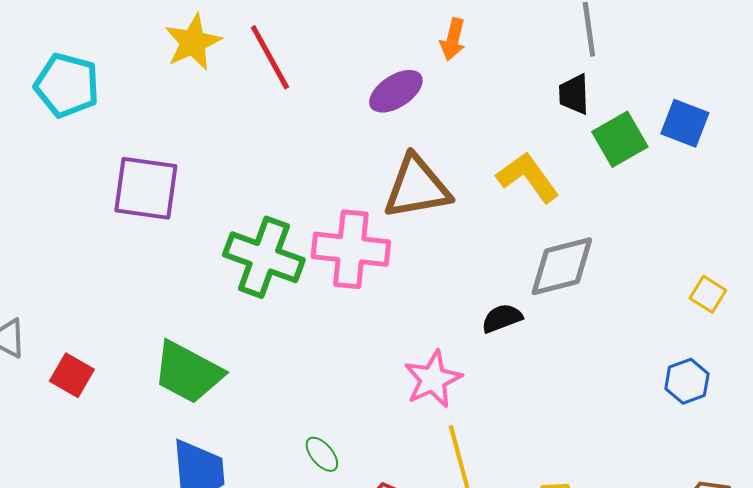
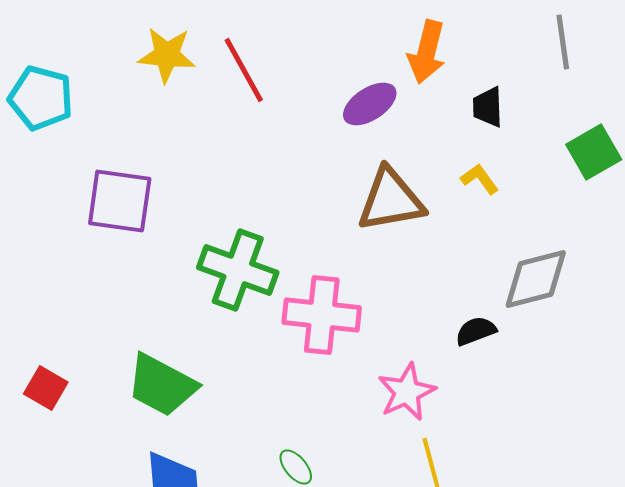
orange arrow: (453, 39) -> (427, 52), size x1.5
yellow star: (193, 42) -> (167, 55), turned 30
black trapezoid: (574, 94) -> (488, 107), moved
yellow L-shape: (528, 177) -> (480, 179), moved, size x0.6
pink cross: (351, 249) -> (322, 315), moved

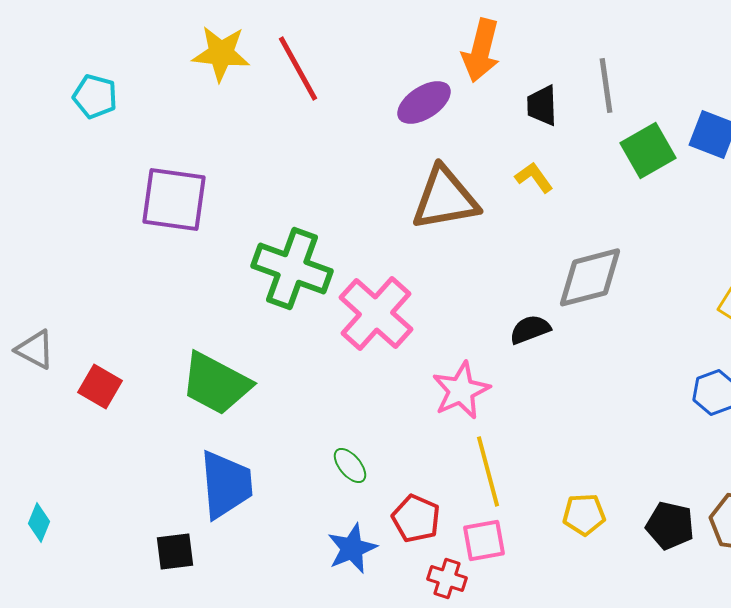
gray line: (563, 42) -> (606, 85), moved
cyan pentagon: (41, 98) -> (95, 96), size x0.7
pink cross: (322, 315) -> (376, 313), turned 36

